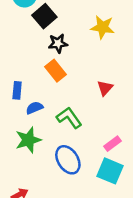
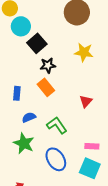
blue rectangle: (17, 90) -> (17, 93), moved
green star: (28, 140) -> (24, 143), turned -30
pink rectangle: (112, 144) -> (92, 146), turned 40

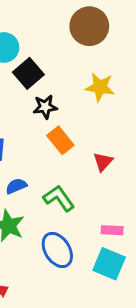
orange rectangle: (46, 87) -> (60, 140), moved

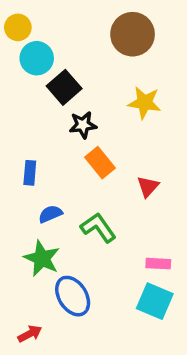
blue ellipse: (57, 250) -> (73, 296), moved

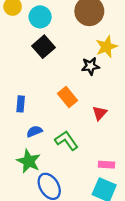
cyan circle: (37, 58) -> (40, 17), moved
yellow star: (144, 103) -> (106, 47), moved, turned -30
black star: (83, 125) -> (90, 66), moved

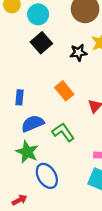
black star: (90, 66) -> (78, 53), moved
blue semicircle: (34, 131) -> (33, 124), size x1.5

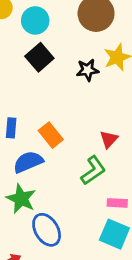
orange rectangle: (64, 91) -> (51, 135), moved
green L-shape: (63, 132) -> (93, 170), moved, turned 90

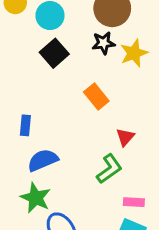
black star: (88, 70) -> (104, 43), moved
orange rectangle: (51, 135) -> (96, 97), moved

